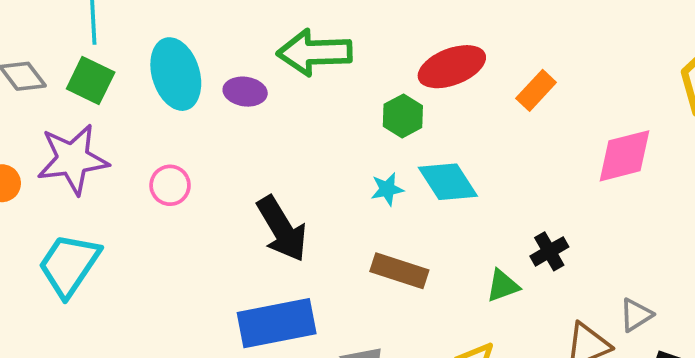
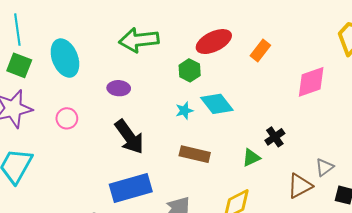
purple ellipse: (245, 92) -> (119, 88), moved

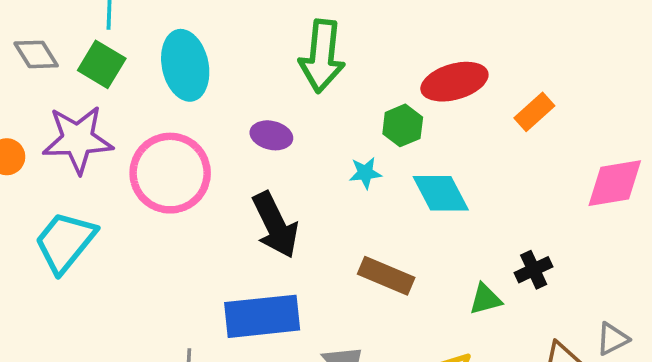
green arrow: (139, 40) -> (322, 56), turned -87
cyan star: (184, 111) -> (365, 173), moved
pink circle: (67, 118) -> (170, 173), size x2.0

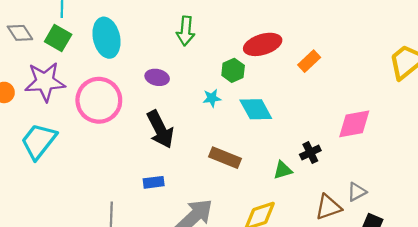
green arrow: (322, 56) -> (186, 31), size x0.7
pink diamond: (615, 183) -> (354, 124), moved
blue rectangle: (262, 316) -> (154, 182), size x0.5

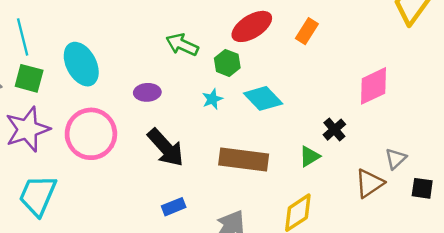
green arrow: (186, 31) -> (182, 45), moved, turned 124
brown rectangle: (225, 158) -> (244, 159), size x1.4

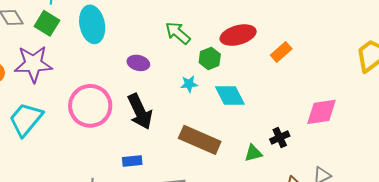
pink circle: (91, 134) -> (90, 106), moved

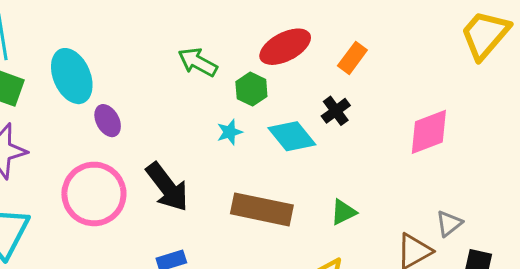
purple ellipse: (138, 63) -> (108, 121), moved, turned 60
black cross: (280, 138) -> (336, 111), moved

